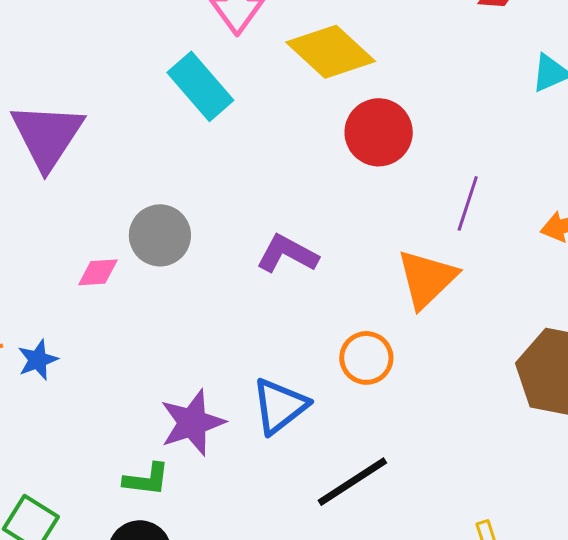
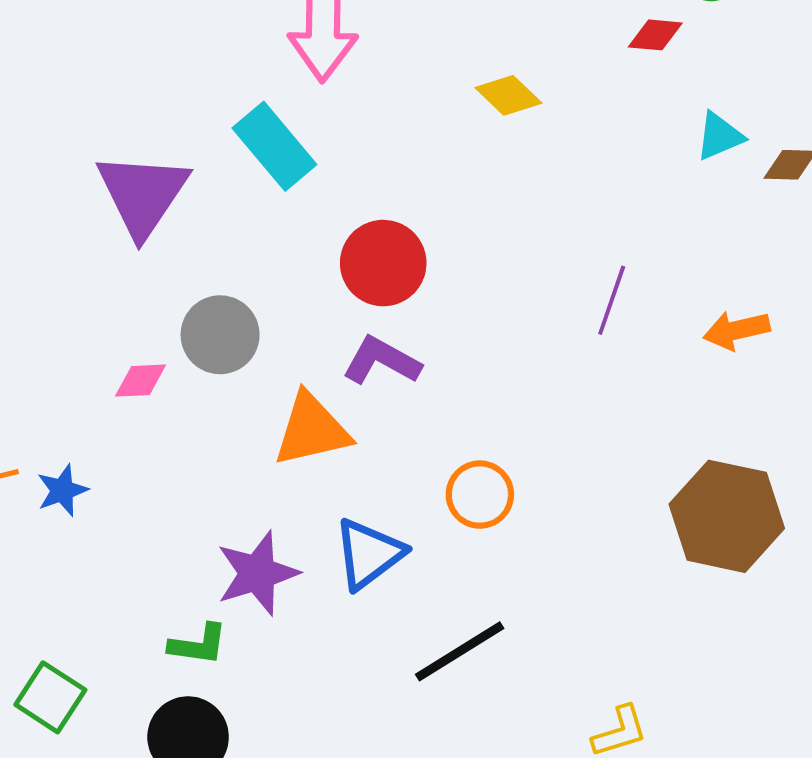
yellow diamond: (331, 52) -> (508, 95), moved, size x0.6
red circle: (379, 132) -> (383, 263), moved
purple triangle: (47, 136) -> (143, 194), moved
orange triangle: (427, 279) -> (312, 430), moved, turned 30

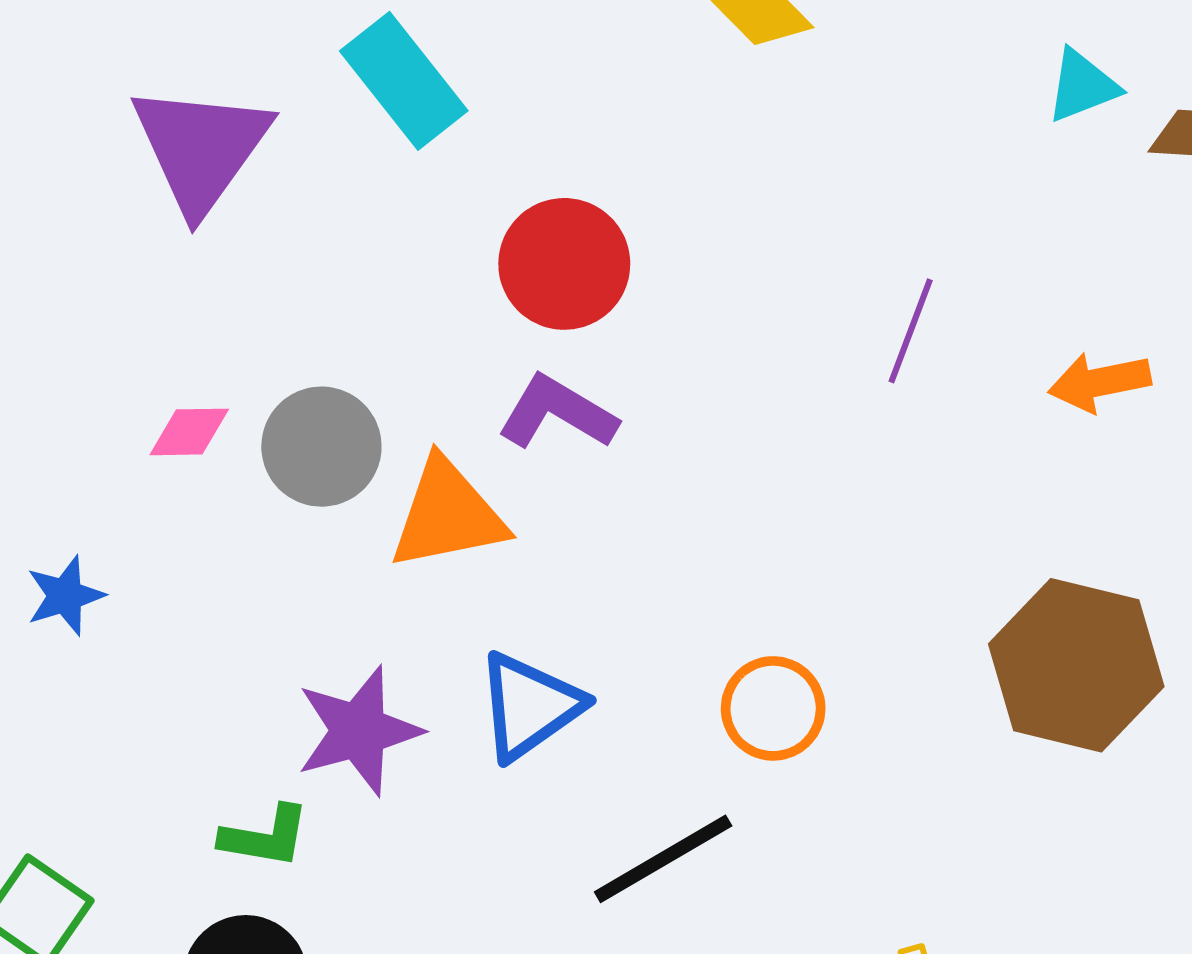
gray circle: (220, 335) -> (321, 447), moved
orange circle: (480, 495) -> (773, 708), moved

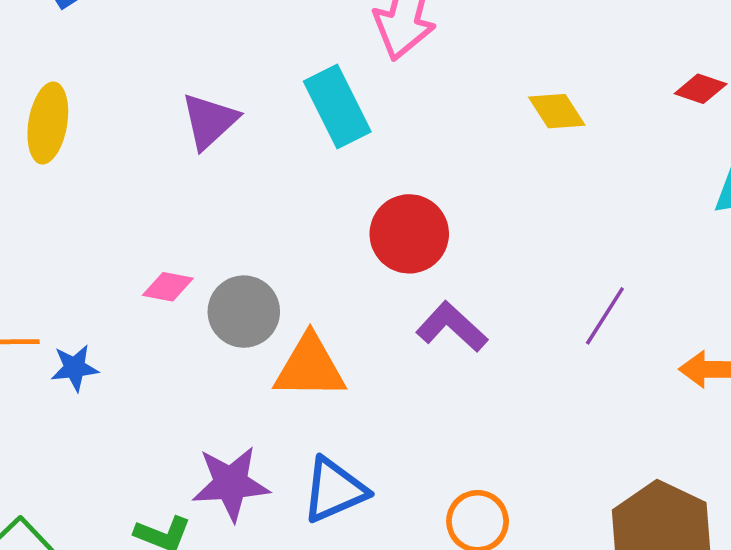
purple triangle: (201, 148) -> (209, 121), size x0.7
purple L-shape: (557, 413) -> (452, 327), moved

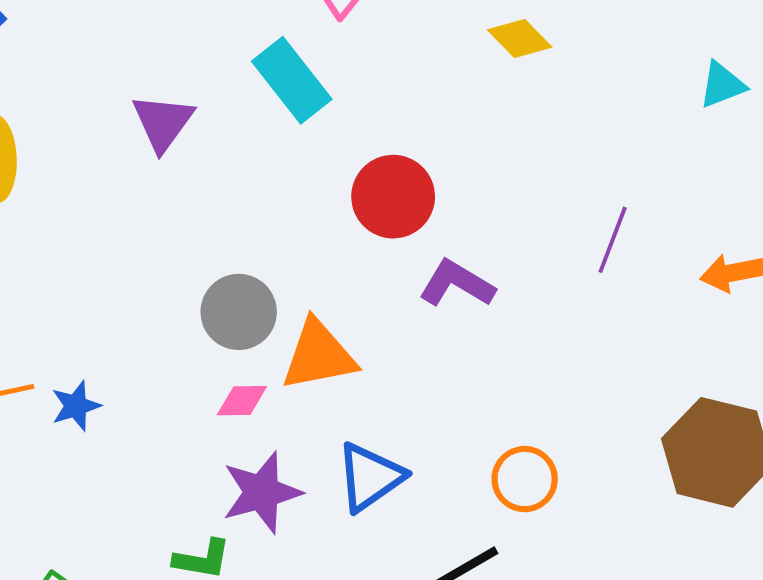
pink diamond: (168, 287) -> (242, 401), moved

